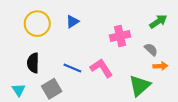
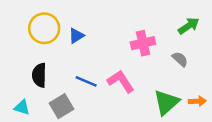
blue triangle: (72, 22) -> (76, 36), moved
orange arrow: (160, 66) -> (197, 101), moved
cyan triangle: (19, 90) -> (22, 107), turned -40

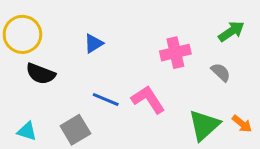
yellow circle: (44, 28) -> (22, 34), moved
black semicircle: (39, 75) -> (41, 74), moved, turned -70
orange arrow: (197, 101) -> (242, 124), turned 42

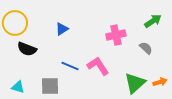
orange arrow: (242, 124) -> (160, 82), turned -56
gray square: (75, 130) -> (50, 86), turned 30

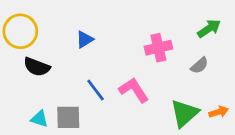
gray semicircle: (146, 48) -> (199, 65), turned 96
blue line: (70, 66) -> (96, 90), turned 30
cyan triangle: (18, 87) -> (39, 119), moved

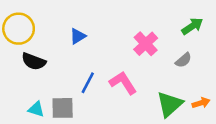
pink cross: (158, 48) -> (146, 44), turned -30
blue line: (96, 90) -> (88, 83), turned 65

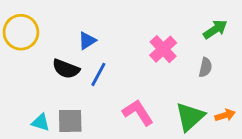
gray semicircle: (183, 60) -> (205, 67), turned -36
black semicircle: (34, 61) -> (66, 69), moved
blue line: (88, 83) -> (98, 74), moved
pink L-shape: (123, 83) -> (138, 112), moved

